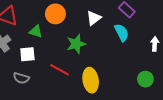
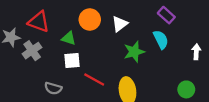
white triangle: (94, 18) -> (120, 24), moved
green star: (76, 44) -> (134, 52), moved
white square: (27, 54) -> (72, 61), moved

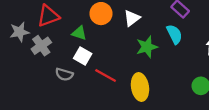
red triangle: (39, 22) -> (48, 16), turned -40
white square: (72, 61) -> (83, 56), turned 35
gray semicircle: (53, 88) -> (64, 74), moved

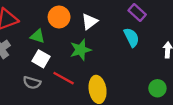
green star: (147, 47) -> (81, 50), moved
gray semicircle: (64, 74) -> (32, 83), moved

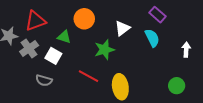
white triangle: (90, 22) -> (122, 28), moved
white square: (41, 59) -> (53, 56), moved
gray semicircle: (32, 83) -> (44, 80), moved

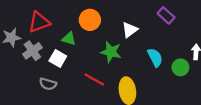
cyan semicircle: (152, 38) -> (155, 57), moved
green star: (104, 50) -> (111, 52), turned 30
green circle: (177, 86) -> (180, 67), moved

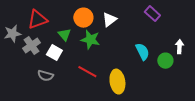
white triangle: (130, 30) -> (109, 20), moved
green triangle: (69, 39) -> (64, 35), turned 32
green star: (111, 52) -> (90, 40), moved

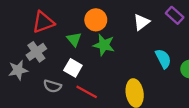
white triangle: (109, 20) -> (142, 22), moved
gray star: (12, 34) -> (18, 70), moved
white square: (54, 53) -> (73, 68), moved
red line: (87, 72) -> (87, 92), moved

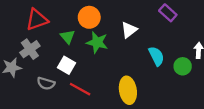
white triangle: (142, 22) -> (129, 30), moved

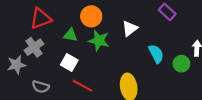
green triangle: (68, 37) -> (70, 35), turned -40
gray semicircle: (46, 83) -> (41, 87), moved

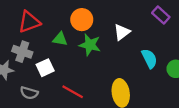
gray cross: (34, 47) -> (22, 52), turned -36
white square: (69, 63) -> (45, 68), moved, turned 35

